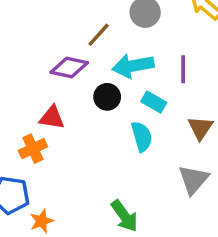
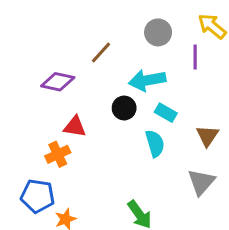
brown line: (99, 35) -> (101, 52), moved
purple diamond: (69, 67) -> (58, 82), moved
purple line: (183, 69) -> (195, 57), moved

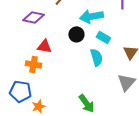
orange cross: (58, 154) -> (33, 64), turned 35

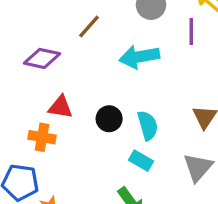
black circle: (76, 34) -> (109, 119), moved
cyan rectangle: (103, 37) -> (141, 161), moved

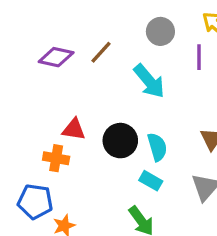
cyan arrow: (139, 57) -> (149, 81), turned -120
purple diamond: (42, 58) -> (56, 57), moved
black circle: (109, 119) -> (120, 141), size x1.4

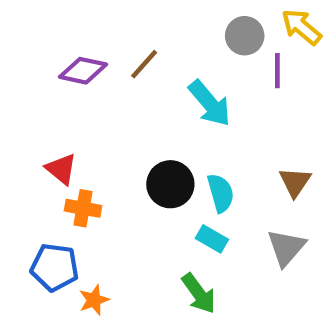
gray circle: (160, 31) -> (245, 36), moved
red triangle: (74, 129) -> (61, 169), moved, turned 30

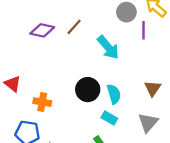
red triangle: (61, 169) -> (13, 84), moved

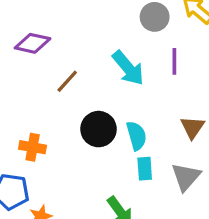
brown line: (74, 27) -> (67, 81), moved
purple line: (144, 30) -> (174, 61), moved
cyan rectangle: (109, 118) -> (145, 169), moved, turned 56

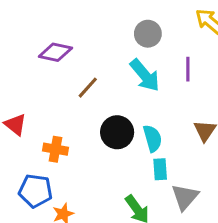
gray circle: (155, 17) -> (148, 34), moved
gray triangle: (186, 177) -> (185, 197), moved

